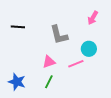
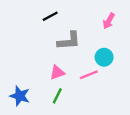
black line: (18, 27) -> (50, 16), moved, turned -32
gray L-shape: (59, 35) -> (69, 41), turned -80

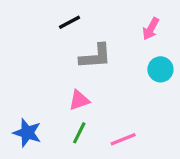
cyan circle: (104, 57) -> (160, 69), moved
pink line: (89, 75) -> (123, 139), moved

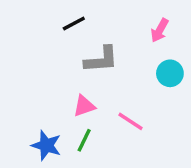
blue star: (27, 133) -> (46, 145), moved
pink line: (123, 139) -> (130, 121), moved, turned 55

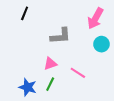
black line: (74, 24) -> (25, 13), moved, turned -40
pink arrow: (160, 30) -> (95, 18), size x1.5

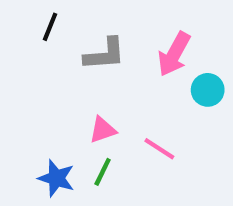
pink arrow: (95, 18) -> (174, 54), moved
gray L-shape: (60, 36) -> (105, 54), moved

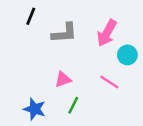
pink line: (159, 149) -> (109, 82), moved
green line: (103, 172) -> (73, 105), moved

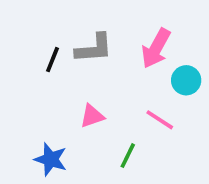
black line: (31, 16) -> (52, 60), moved
green line: (73, 105) -> (128, 156), moved

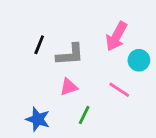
gray L-shape: (94, 48) -> (70, 55), moved
green line: (128, 156) -> (84, 115), moved

